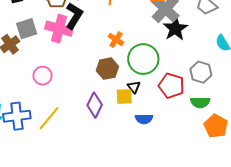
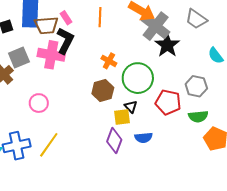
purple diamond: (95, 105) -> (114, 141), moved

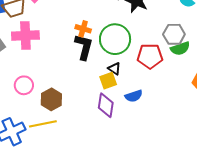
black L-shape: (65, 41) -> (84, 47), moved
brown hexagon: (103, 91) -> (51, 99), moved
green semicircle: (198, 116) -> (180, 49), moved
yellow line: (49, 145) -> (43, 124), turned 56

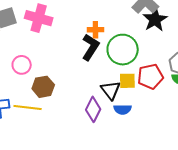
orange cross: (83, 29) -> (95, 30), turned -35
red pentagon: (150, 56) -> (150, 77), turned -30
black triangle: (114, 69) -> (111, 90), moved, size x1.5
yellow square: (108, 81) -> (127, 81), moved

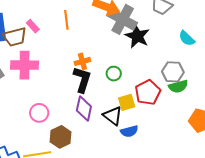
green circle: (123, 50) -> (114, 74), size x0.5
pink circle: (22, 65) -> (39, 113), moved
brown hexagon: (43, 87) -> (61, 137), moved
purple diamond: (93, 109) -> (84, 109), moved

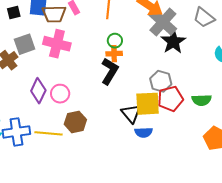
gray hexagon: (173, 72) -> (161, 81), moved
green circle: (114, 74) -> (115, 41), moved
yellow square: (127, 102) -> (148, 104), size x1.5
purple diamond: (84, 109) -> (38, 91), moved

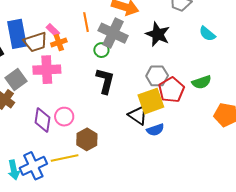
gray cross: (163, 22) -> (113, 33), moved
orange cross: (114, 54) -> (59, 43), moved

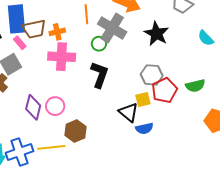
pink rectangle: (53, 30) -> (20, 43), moved
pink cross: (47, 70) -> (62, 57), moved
yellow square: (151, 101) -> (143, 99), size x0.6

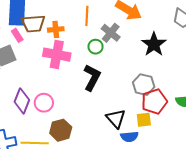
gray cross: (112, 28) -> (111, 33), size x0.7
yellow square: (143, 99) -> (144, 120), moved

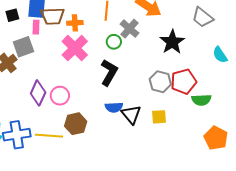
pink rectangle: (17, 35) -> (36, 27), turned 32
pink cross: (57, 55) -> (75, 48), turned 32
red pentagon: (154, 102) -> (184, 82), moved
blue semicircle: (129, 137) -> (114, 107), moved

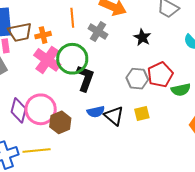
green circle: (114, 42) -> (72, 59), moved, size x2.0
black star: (172, 42) -> (142, 37), size x0.7
pink circle: (60, 96) -> (41, 109), size x1.6
brown hexagon: (76, 124) -> (60, 122), moved

